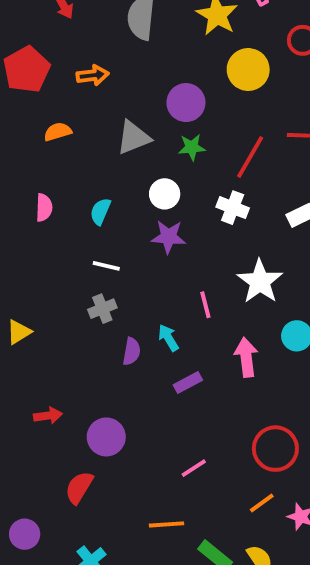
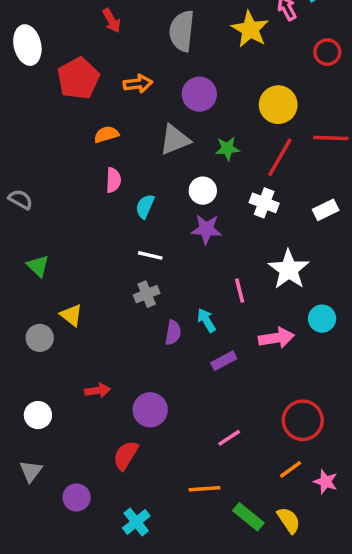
yellow circle: (248, 70) -> (278, 105), moved
purple circle: (186, 103) -> (199, 94), moved
pink semicircle: (44, 208) -> (113, 180), moved
yellow triangle: (19, 332) -> (71, 315), turned -50
pink arrow: (246, 357) -> (276, 338), turned 88

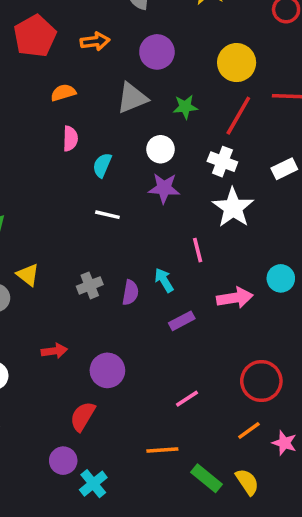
white star: (289, 269) -> (233, 208), moved
gray cross: (147, 294) -> (90, 285), moved
purple circle: (77, 497) -> (63, 461), moved

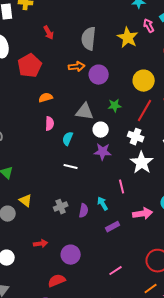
orange arrow: (95, 41) -> (77, 67), moved
gray triangle: (132, 98) -> (85, 112), moved, turned 30
red semicircle: (83, 416) -> (57, 281), turned 36

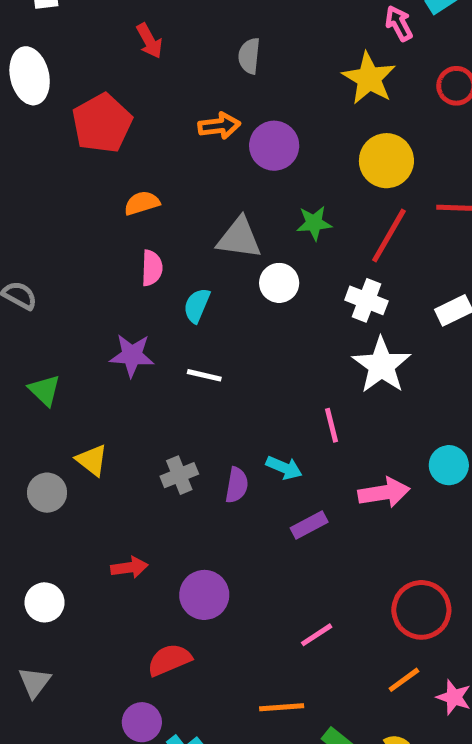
yellow star: (128, 38) -> (369, 78), moved
gray semicircle: (89, 39) -> (249, 56), size x0.6
purple star: (103, 152) -> (132, 355), moved
cyan arrow: (103, 204) -> (284, 468), turned 144

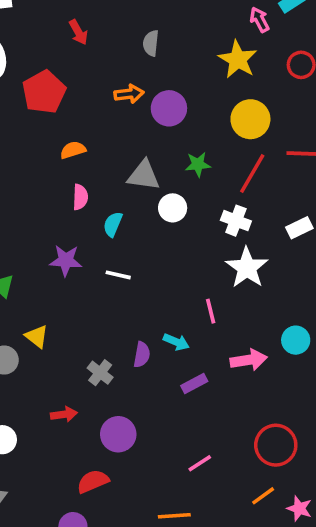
gray cross: (179, 475) -> (100, 373), moved, turned -30

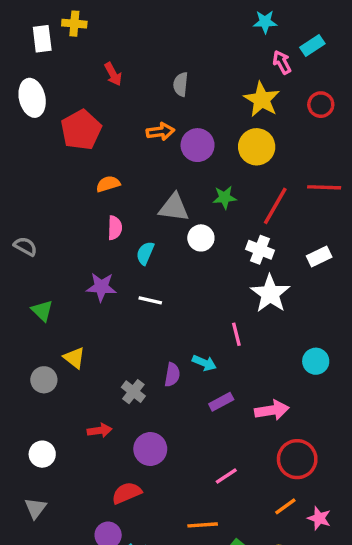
yellow circle: (250, 119) -> (257, 147), moved
pink arrow: (249, 360) -> (272, 410), moved

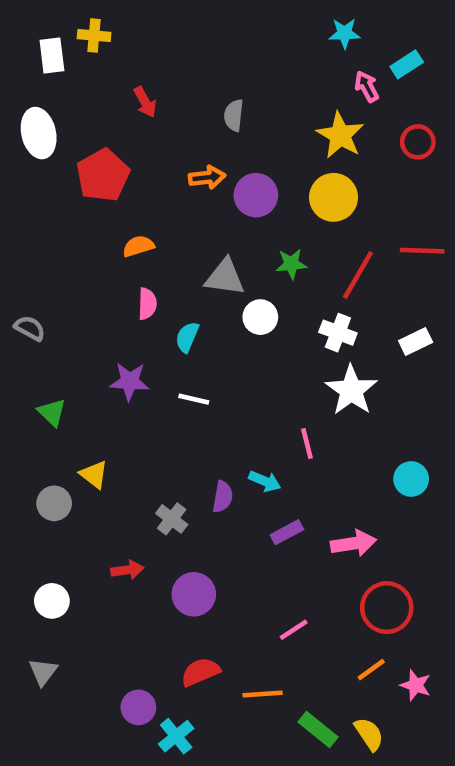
red semicircle: (127, 493) -> (200, 672), moved

